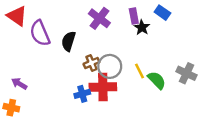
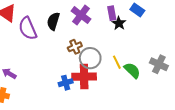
black semicircle: (69, 41) -> (53, 21), moved
brown cross: (91, 63) -> (75, 47), moved

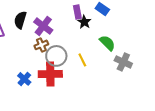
purple cross: (81, 15) -> (43, 26), moved
green semicircle: (132, 70) -> (107, 43), moved
blue cross: (66, 83) -> (24, 79), moved, turned -32

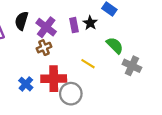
purple rectangle: (77, 12) -> (74, 25), moved
gray circle: (56, 56) -> (71, 94), moved
yellow line: (82, 60) -> (88, 64), turned -32

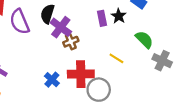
purple cross: (46, 27) -> (61, 27), moved

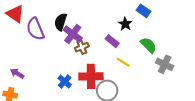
purple rectangle: (102, 18) -> (112, 41), moved, turned -40

